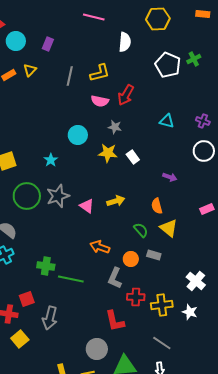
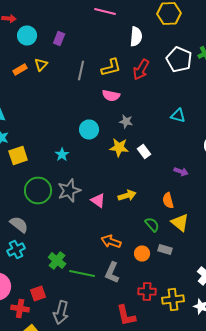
red arrow: (126, 95) -> (141, 70), moved
green cross: (46, 266) -> (57, 260), turned 30
gray L-shape: (115, 278) -> (112, 272), moved

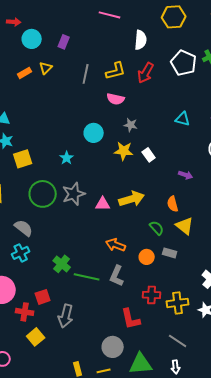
yellow arrow: (127, 196) -> (132, 199), size x1.4
pink triangle: (98, 200) -> (103, 204), turned -35

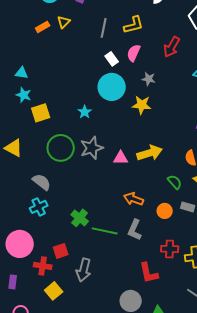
red arrow: (146, 73) -> (172, 47), moved
pink semicircle: (116, 99) -> (134, 53), turned 102
cyan circle: (94, 133) -> (112, 87), size x1.4
white rectangle: (149, 155) -> (112, 59), moved

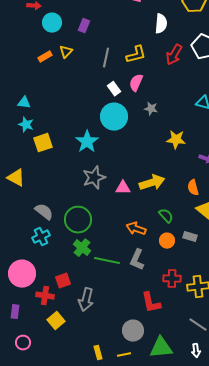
red arrow: (172, 47) -> (174, 55), moved
yellow star: (142, 105) -> (176, 140), moved
cyan star: (85, 112) -> (87, 142), size x1.6
green circle: (61, 148) -> (78, 220), moved
green semicircle: (175, 182) -> (166, 216), moved

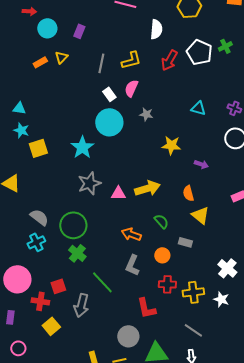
orange circle: (167, 241) -> (162, 255), moved
green line: (107, 261) -> (102, 282), moved, turned 35

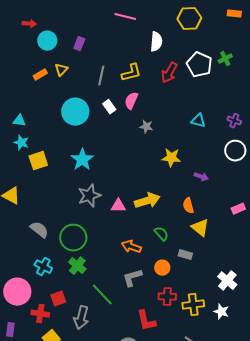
cyan circle: (109, 122) -> (75, 112), moved
cyan cross: (36, 242) -> (43, 267), moved, turned -36
gray L-shape: (132, 265) -> (132, 278), turned 50

